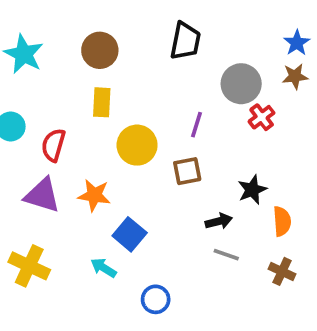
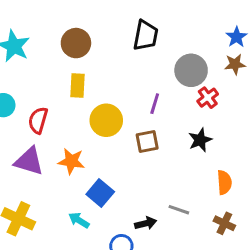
black star: (252, 190) -> (200, 140), moved
black arrow: (219, 221) -> (146, 223), moved

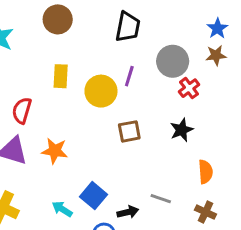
brown circle: (76, 43) -> (58, 19), moved
purple line: (155, 104) -> (129, 76), moved
yellow circle: (106, 120) -> (101, 91), moved
blue square: (100, 193) -> (93, 196), moved

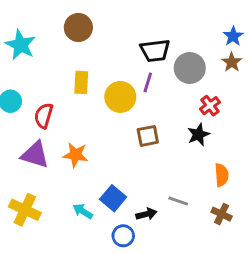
black trapezoid: (128, 27) -> (155, 51), moved, turned 72
brown star: (216, 55) -> (232, 62), turned -30
red cross: (189, 88) -> (210, 106), moved

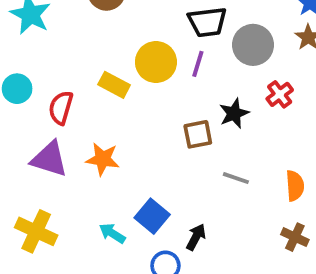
yellow rectangle: (81, 82) -> (114, 85), moved, turned -65
yellow circle: (120, 97) -> (156, 62), moved
black star: (198, 135) -> (234, 113), moved
gray line: (178, 201) -> (236, 178), moved
black arrow: (146, 214) -> (196, 237), turned -48

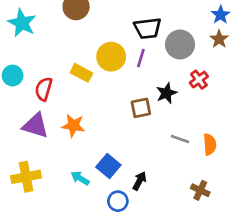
gray line: (236, 178) -> (180, 139), moved
yellow cross: (36, 231) -> (26, 177), turned -36
brown cross: (295, 237) -> (200, 190), moved

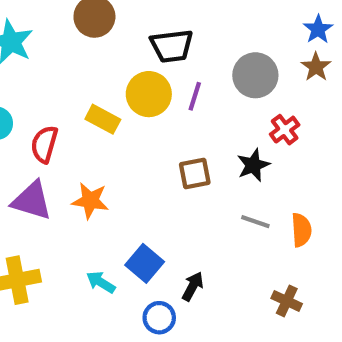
black trapezoid: (148, 28) -> (172, 46), moved
black star: (166, 93) -> (253, 165), moved

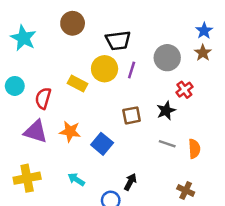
blue square: (145, 263) -> (102, 144), moved

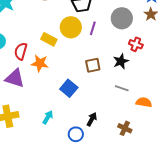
red cross: (184, 90) -> (136, 44), turned -32
orange star: (70, 131) -> (40, 63), moved
orange semicircle: (194, 149) -> (144, 102), moved, turned -77
cyan arrow: (76, 179) -> (48, 117), turned 88
brown cross: (186, 190) -> (125, 128), moved

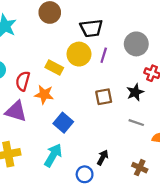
blue square: (69, 88) -> (63, 123), moved
cyan arrow: (48, 117) -> (53, 155), size x1.5

